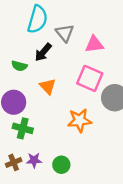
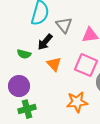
orange triangle: (48, 86) -> (54, 64), moved
green cross: (23, 128) -> (27, 109), turned -30

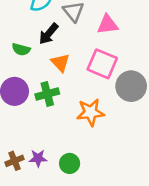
green cross: (27, 109) -> (47, 94), moved

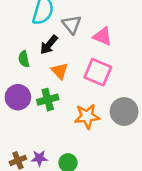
pink triangle: (108, 25) -> (103, 36), turned 30
green semicircle: (21, 49) -> (24, 59), turned 63
gray circle: (131, 86) -> (124, 112), moved

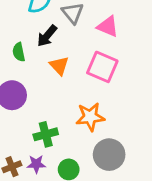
green cross: (48, 100) -> (46, 134), moved
gray circle: (124, 112) -> (109, 155), moved

